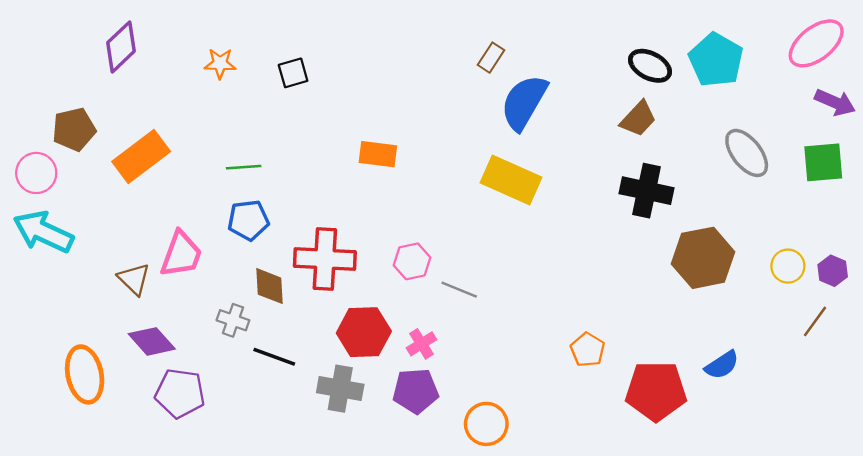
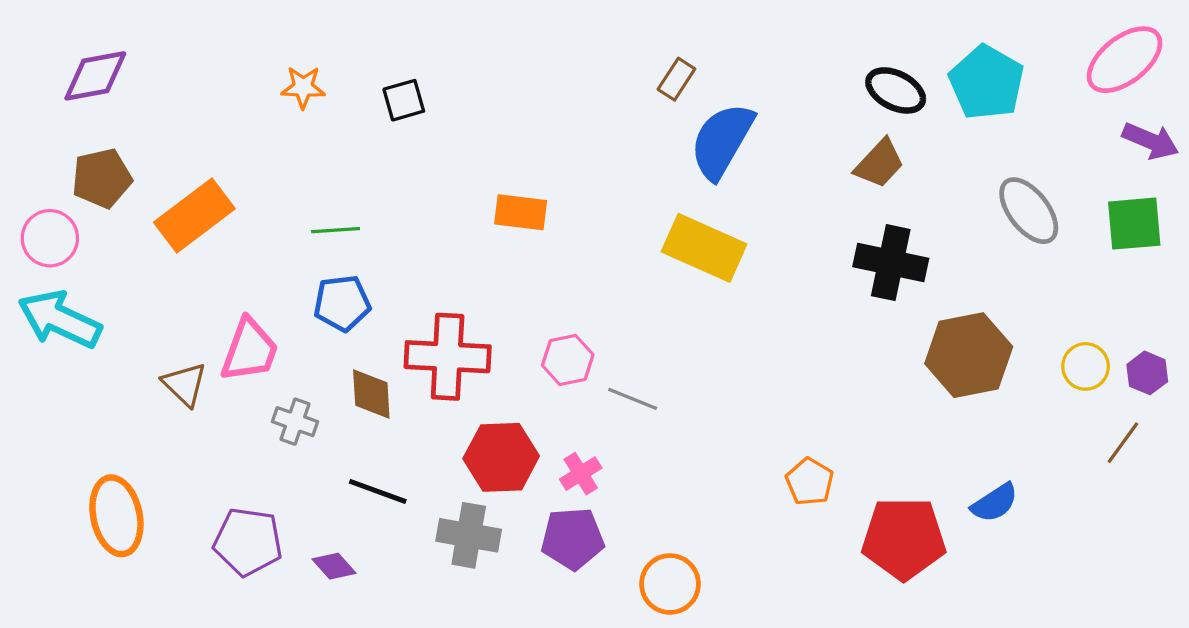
purple diamond: (121, 47) -> (95, 76), moved, turned 33
gray cross: (233, 320) -> (295, 422), moved
purple diamond: (152, 341) -> (334, 566), moved, size x0.7

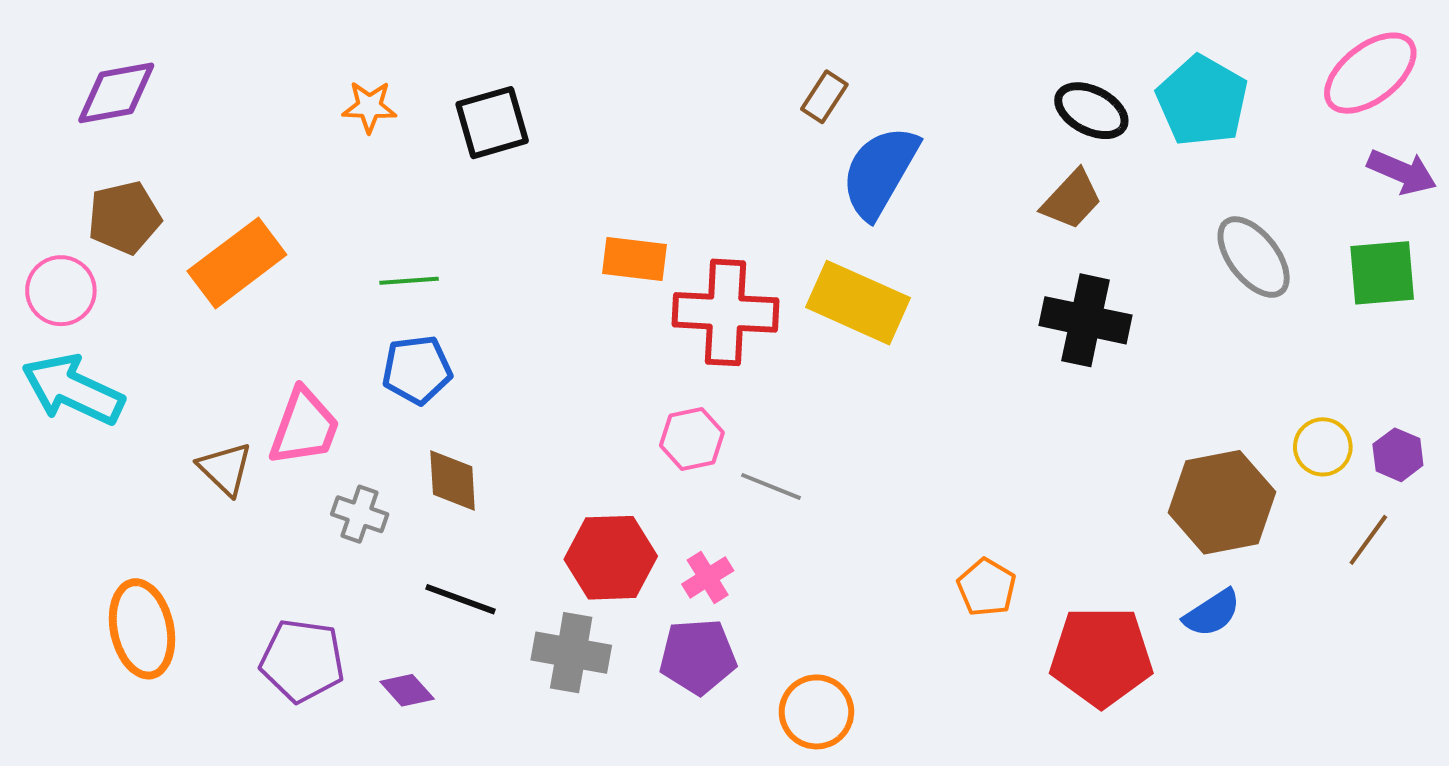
black square: (404, 100) -> (492, 123), size x1.4
brown hexagon: (969, 355) -> (1222, 502), moved
red cross: (448, 357) -> (725, 312), moved

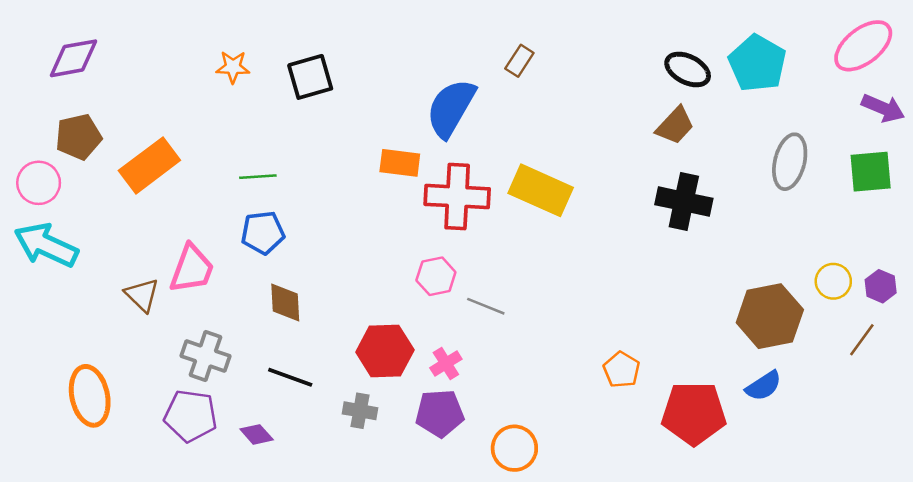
blue semicircle: (880, 172) -> (451, 108), moved
gray ellipse: (1254, 257) -> (790, 162), turned 52
gray cross: (360, 514) -> (206, 356), moved, size x1.4
gray cross: (571, 653) -> (360, 411), size x0.7

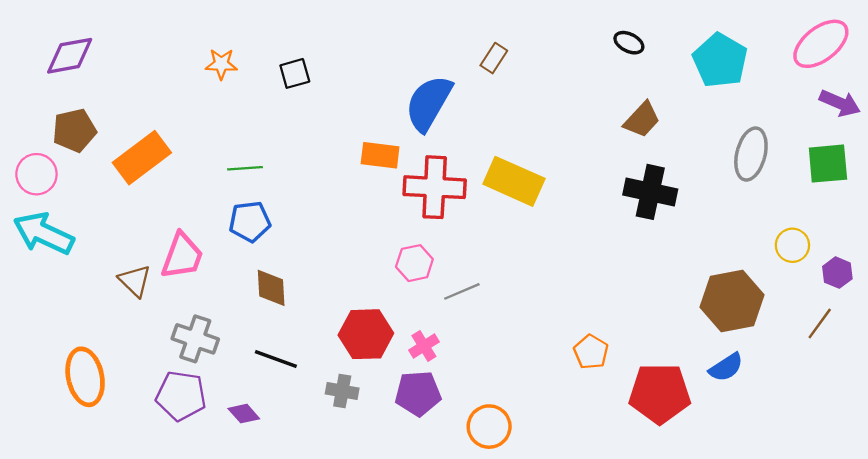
black ellipse: (688, 69) -> (629, 43), moved, size x0.7
black square: (310, 77) -> (295, 73), size x0.7
yellow circle: (833, 281) -> (792, 245), moved
gray line: (486, 306) -> (462, 291), turned -45

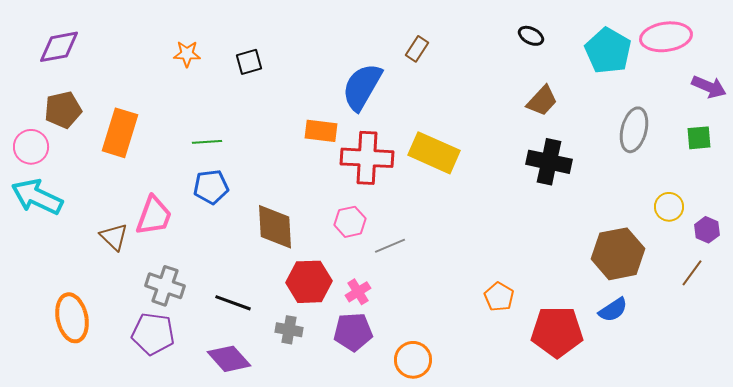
pink ellipse: (821, 44) -> (666, 37), moved, turned 30
orange rectangle: (142, 158) -> (120, 133), turned -36
green square: (828, 164) -> (699, 138), size x0.7
brown diamond: (271, 288) -> (275, 227), moved, size x1.4
purple diamond: (244, 414) -> (229, 359), moved, size x1.6

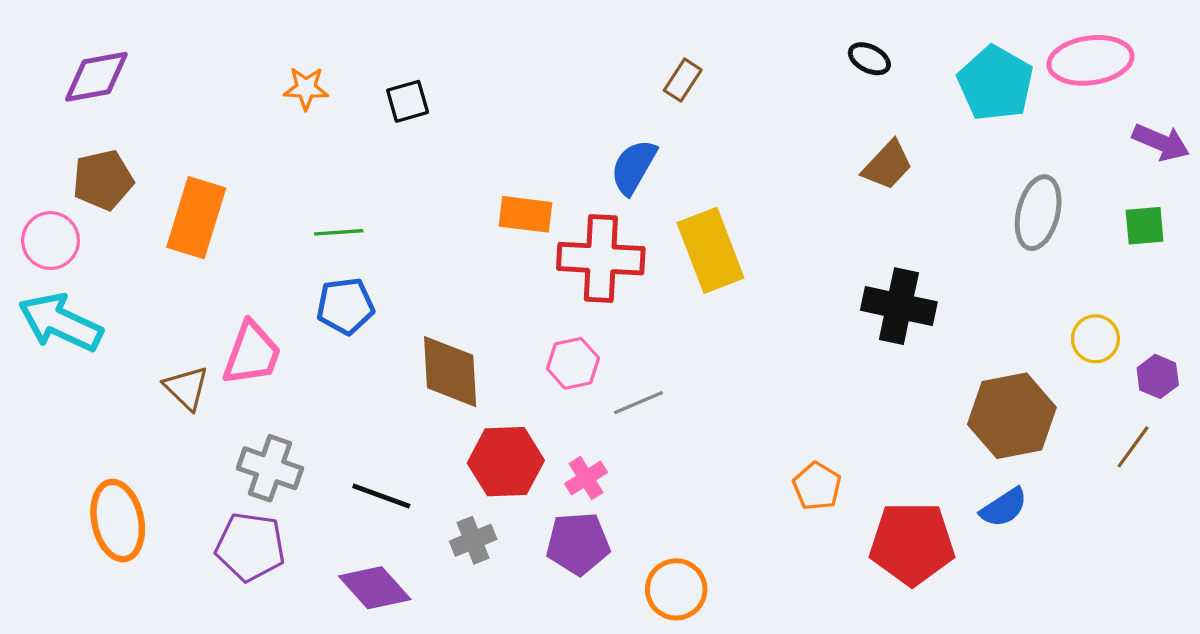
blue semicircle: (362, 87) -> (634, 167), moved, size x0.7
yellow rectangle: (434, 153) -> (711, 250), turned 45
black cross: (549, 162) -> (899, 306), moved
gray cross: (289, 330) -> (473, 540), turned -32

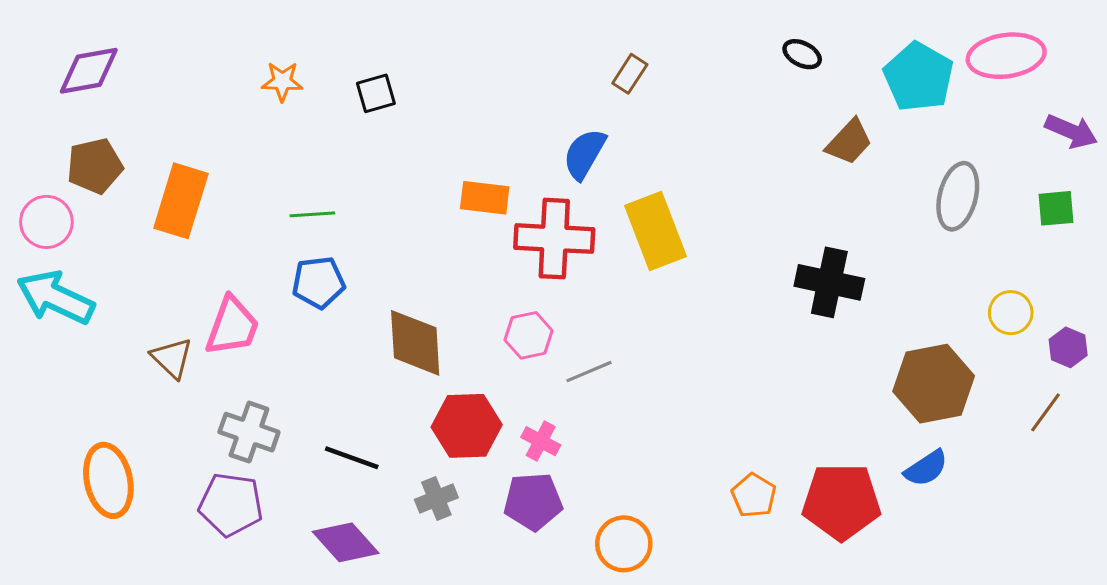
brown trapezoid: (887, 165) -> (849, 142), moved
pink cross: (586, 478) -> (541, 441), turned -30
orange pentagon: (817, 486) -> (754, 495), moved

